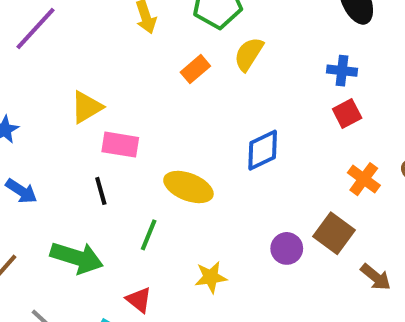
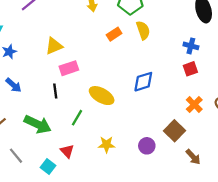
yellow semicircle: (249, 54) -> (143, 30), turned 120
pink rectangle: (120, 145) -> (69, 68), turned -36
purple circle: (287, 248) -> (147, 146), moved

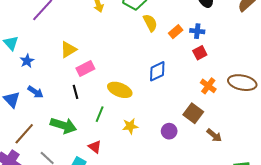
orange rectangle: (114, 34) -> (176, 32), moved
yellow star: (106, 145) -> (130, 126), moved

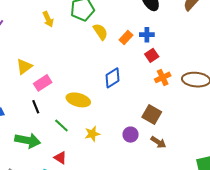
orange cross: (208, 86) -> (163, 77), moved, turned 35
green line: (100, 114) -> (61, 125), turned -63
brown arrow: (214, 135) -> (158, 142), moved

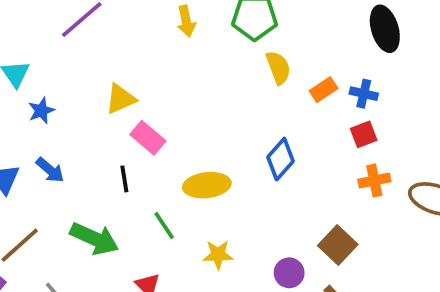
blue diamond: (112, 78) -> (280, 159), turned -30
pink rectangle: (43, 83) -> (148, 138), turned 60
yellow ellipse: (78, 100) -> (207, 185), turned -35

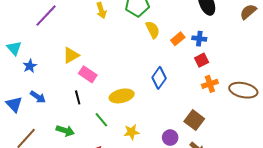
green arrow: (94, 239) -> (65, 131), size x0.7

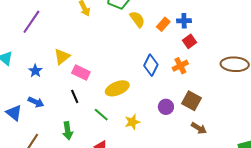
blue star: (30, 66) -> (35, 71), moved
orange cross: (210, 84) -> (180, 66), moved
green arrow: (65, 131) -> (68, 131), turned 72
purple circle: (170, 138) -> (166, 107), moved

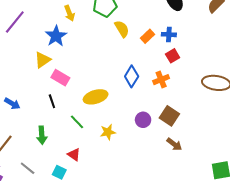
blue star: (35, 71) -> (56, 36), moved, size x1.5

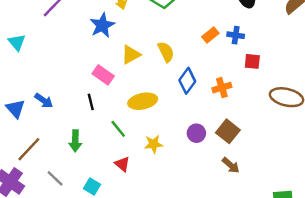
yellow semicircle: (122, 29) -> (166, 52), moved
red square: (173, 56) -> (252, 61), moved, turned 32
yellow triangle: (42, 60) -> (131, 55), moved
red triangle: (74, 155) -> (122, 164), moved

